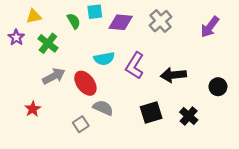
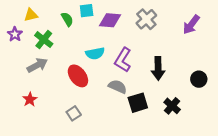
black arrow: (173, 75) -> (158, 68), turned -85
gray arrow: (54, 76) -> (37, 65), moved
gray semicircle: (103, 108) -> (118, 87), moved

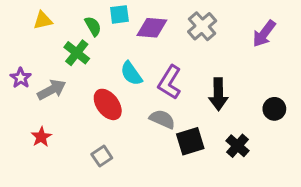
purple star: (15, 34) -> (21, 78), moved
green cross: (44, 40) -> (77, 53), moved
cyan semicircle: (95, 53) -> (131, 73), turned 66

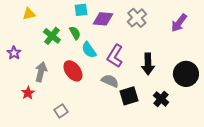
green semicircle: (93, 26) -> (75, 33), moved
gray arrow: (52, 90) -> (41, 72), moved, turned -48
black circle: (274, 109) -> (186, 74), size x1.6
gray square: (102, 156) -> (61, 111), moved

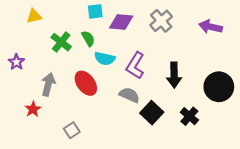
purple arrow: (179, 23) -> (211, 27), turned 66
cyan semicircle: (89, 50) -> (105, 59), turned -42
black square: (129, 96) -> (152, 113), turned -30

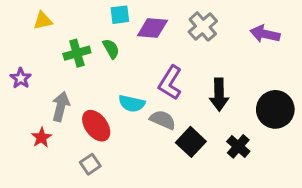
green cross: (61, 42) -> (77, 53), turned 36
cyan semicircle: (105, 59) -> (132, 103), moved
red ellipse: (86, 83) -> (96, 126), moved

